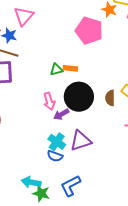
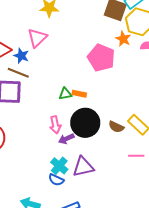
brown semicircle: (110, 98) -> (116, 127), turned -70

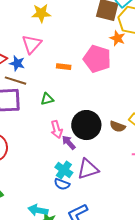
green triangle: (65, 94) -> (47, 99), moved
orange rectangle: (79, 94) -> (64, 67), moved
purple arrow: (66, 139) -> (69, 142), turned 77

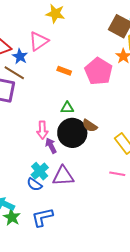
green triangle: (47, 99) -> (67, 108), moved
brown semicircle: (118, 127) -> (90, 126), moved

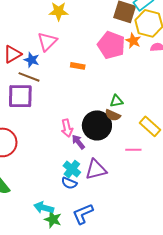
pink pentagon: (99, 71) -> (111, 45), moved
green triangle: (67, 108) -> (116, 101), moved
pink line: (117, 174) -> (133, 150), moved

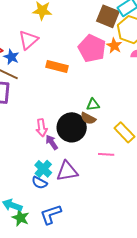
orange rectangle: (78, 66) -> (57, 67), size x1.5

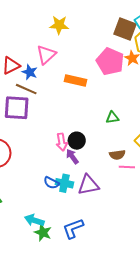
brown semicircle: (88, 118) -> (117, 155), moved, turned -35
black circle: (72, 127) -> (77, 141), moved, size x0.6
cyan cross: (43, 169) -> (64, 183), turned -30
blue semicircle: (39, 183) -> (51, 183), moved

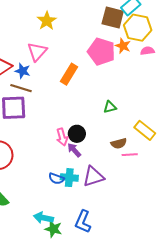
yellow star: (59, 25) -> (47, 21), turned -30
orange rectangle: (75, 80) -> (69, 74), turned -65
blue L-shape: (73, 228) -> (83, 222), turned -40

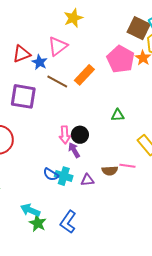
brown line: (21, 88) -> (57, 82), moved
brown semicircle: (119, 143) -> (110, 171), moved
purple triangle: (93, 177) -> (87, 180), size x0.6

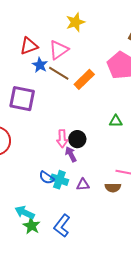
red triangle: (21, 54) -> (29, 46), moved
brown line: (57, 82) -> (59, 73), moved
brown semicircle: (110, 171) -> (113, 188), moved

